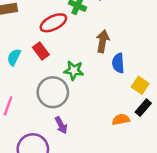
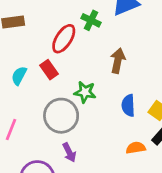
red ellipse: (53, 23) -> (64, 39), turned -32
blue semicircle: (118, 63) -> (128, 105), moved

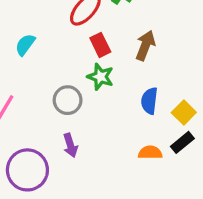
red rectangle: (49, 70) -> (100, 45), moved
gray circle: (61, 116) -> (68, 100), size x0.7

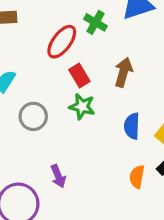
gray circle: (68, 100) -> (33, 116), moved
orange semicircle: (150, 153) -> (137, 177), turned -75

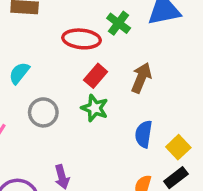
red ellipse: (62, 42) -> (82, 39), turned 52
red rectangle: (79, 75) -> (96, 76), turned 65

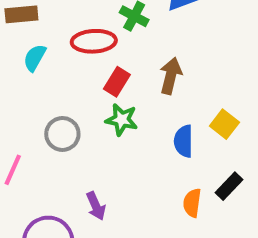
cyan semicircle: (19, 73) -> (35, 58), moved
yellow square: (178, 147) -> (224, 124), moved

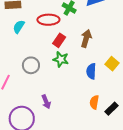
black rectangle: (229, 186) -> (111, 109), moved

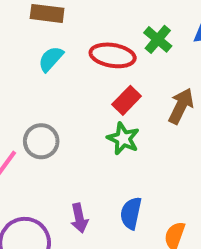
gray circle: (31, 65) -> (41, 141), moved
blue semicircle: (91, 71) -> (131, 213), moved

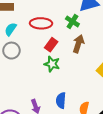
green cross: (158, 39) -> (72, 21), moved
gray circle: (41, 141) -> (11, 51), moved

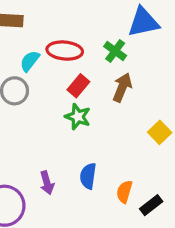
cyan semicircle: (11, 29) -> (30, 61), moved

